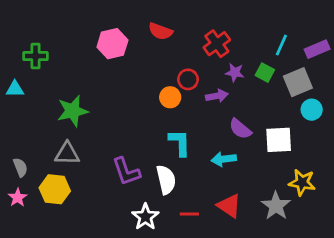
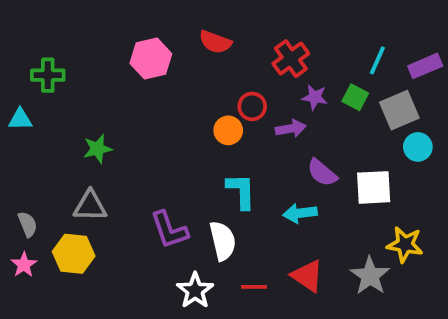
green star: (73, 111) -> (97, 149), size x0.7

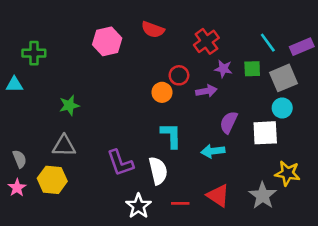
cyan line: (377, 60) -> (268, 43), turned -60
green square: (355, 97) -> (252, 69), turned -30
cyan circle: (418, 147) -> (282, 108), moved
purple semicircle: (322, 173) -> (229, 122), turned 75

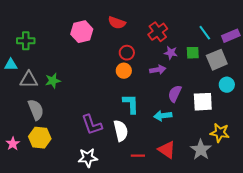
red circle: (179, 75) -> (127, 53), moved
cyan circle: (282, 108) -> (227, 85), moved
gray triangle: (64, 146) -> (29, 80), moved
gray semicircle: (20, 159) -> (36, 110), moved, size x1.5
white star: (138, 206) -> (88, 158), moved, turned 30

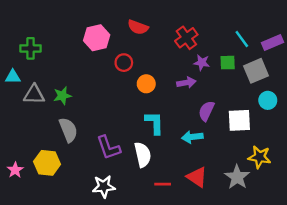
red circle: (127, 53) -> (124, 63), moved
gray semicircle: (36, 110) -> (68, 130), moved

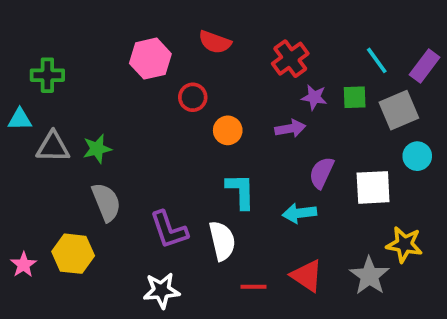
purple rectangle: (273, 43) -> (425, 66), turned -30

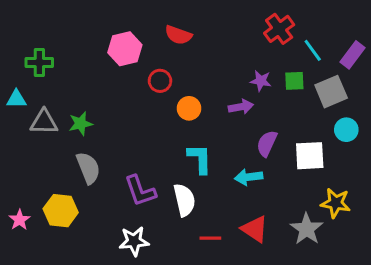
red cross: (290, 59) -> (279, 29), moved

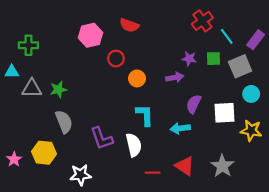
yellow star: (336, 203) -> (251, 131), moved
white star: (134, 241) -> (81, 175), moved

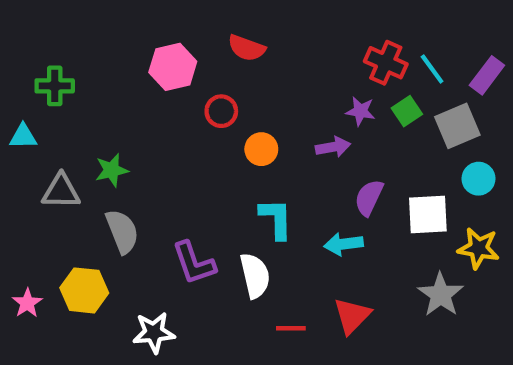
red cross: (202, 21) -> (386, 63), moved, turned -30
green square: (213, 59) -> (407, 111), turned -32
gray triangle: (32, 88) -> (61, 191), moved
red triangle: (185, 166) -> (352, 316), turned 40
gray star: (222, 166) -> (441, 295), moved

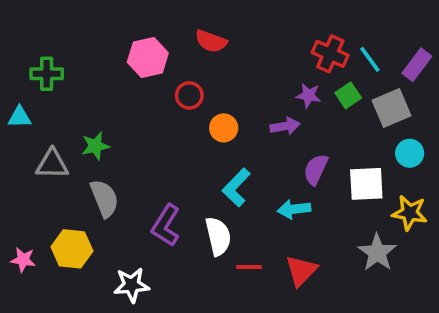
cyan L-shape: (276, 219) -> (236, 188), turned -135
purple L-shape: (194, 263) -> (166, 225), turned 51
pink star: (27, 303) -> (23, 260), turned -30
red line: (291, 328) -> (249, 267), moved

